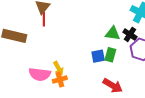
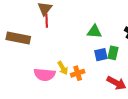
green triangle: (113, 33) -> (94, 32), moved
orange cross: (60, 80) -> (78, 73), moved

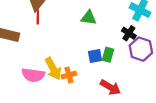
green triangle: (94, 32) -> (89, 18), moved
yellow arrow: (63, 68) -> (53, 69), size x1.5

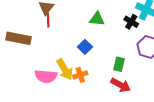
black cross: (129, 33) -> (131, 22), moved
green rectangle: (108, 55) -> (119, 64), moved
blue square: (95, 56) -> (85, 47), moved, turned -32

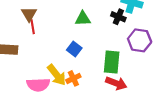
green rectangle: (119, 64) -> (112, 62), size x1.5

